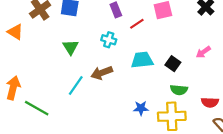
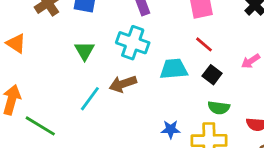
red line: (137, 24) -> (204, 44), moved, turned 72
orange triangle: (15, 32) -> (16, 43), moved
cyan cross: (109, 40) -> (133, 43), size x1.6

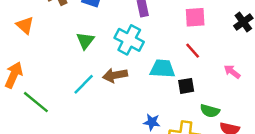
pink arrow: (251, 61) -> (232, 72), turned 63
black square: (212, 75) -> (186, 86), moved, turned 35
green semicircle: (219, 108) -> (210, 111), moved

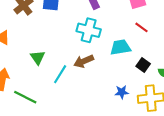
green triangle: (85, 41) -> (38, 57), moved
black square: (186, 86) -> (143, 65), moved, turned -32

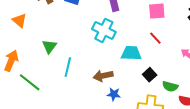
brown arrow: (84, 61) -> (103, 76), moved
cyan line: (60, 74) -> (68, 67), turned -30
blue star: (122, 92) -> (114, 94), moved

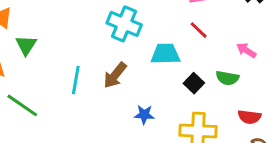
green triangle: (49, 47) -> (26, 45), moved
brown arrow: (103, 76) -> (115, 75), moved, turned -36
green semicircle: (170, 86) -> (227, 78), moved

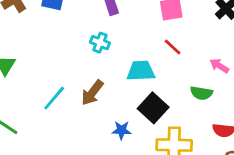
cyan cross: (124, 24) -> (100, 43), size x0.6
cyan line: (76, 80) -> (54, 98), turned 32
black square: (194, 83) -> (153, 108), moved, size x1.5

